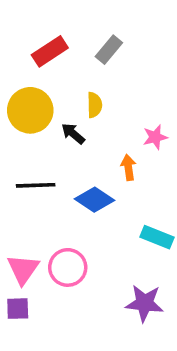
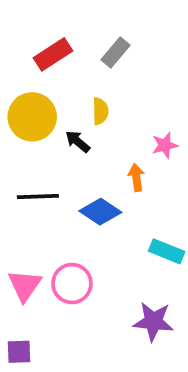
purple square: (18, 309) -> (19, 352), moved

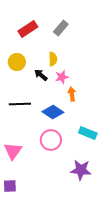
yellow circle: (32, 117) -> (17, 62), size x0.7
pink star: (165, 145) -> (62, 77), moved
pink circle: (72, 284) -> (51, 140), moved

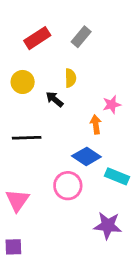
pink star: (62, 77) -> (112, 105), moved
blue diamond: (53, 112) -> (86, 156), moved

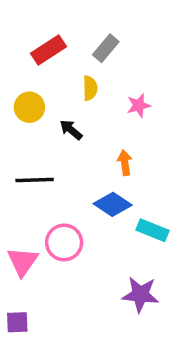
yellow semicircle: (70, 78) -> (90, 88), moved
pink star: (112, 105) -> (139, 105), moved
pink circle: (68, 186) -> (64, 242), moved

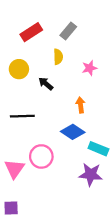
purple star: (140, 294) -> (91, 174), moved

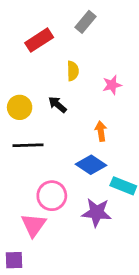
gray rectangle: (68, 31) -> (85, 22), moved
yellow circle: (19, 69) -> (20, 107), moved
pink triangle: (14, 169) -> (34, 225), moved
purple star: (91, 174) -> (97, 212), moved

